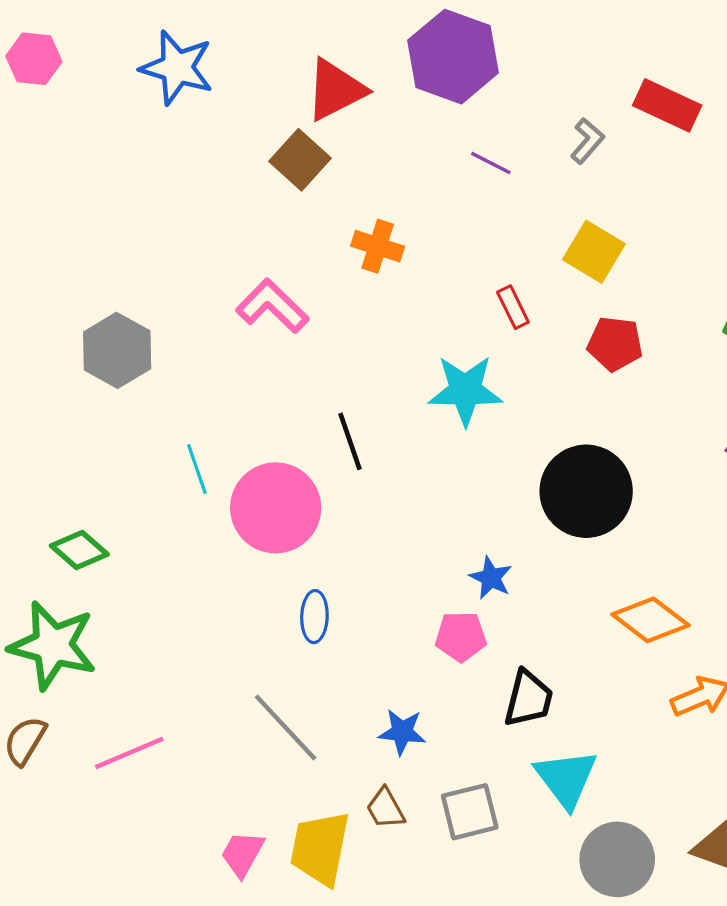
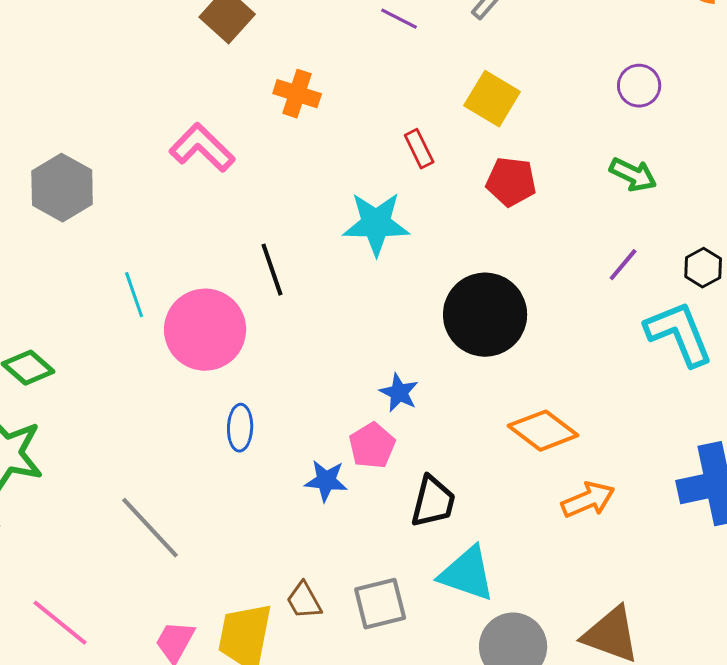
pink pentagon: (461, 637) -> (372, 446), turned -30
gray line: (286, 727) -> (150, 528), moved
blue star: (402, 732) -> (326, 481), moved
pink line: (129, 753) -> (60, 623), moved, turned 62
cyan triangle: (566, 778) -> (467, 574), turned -34

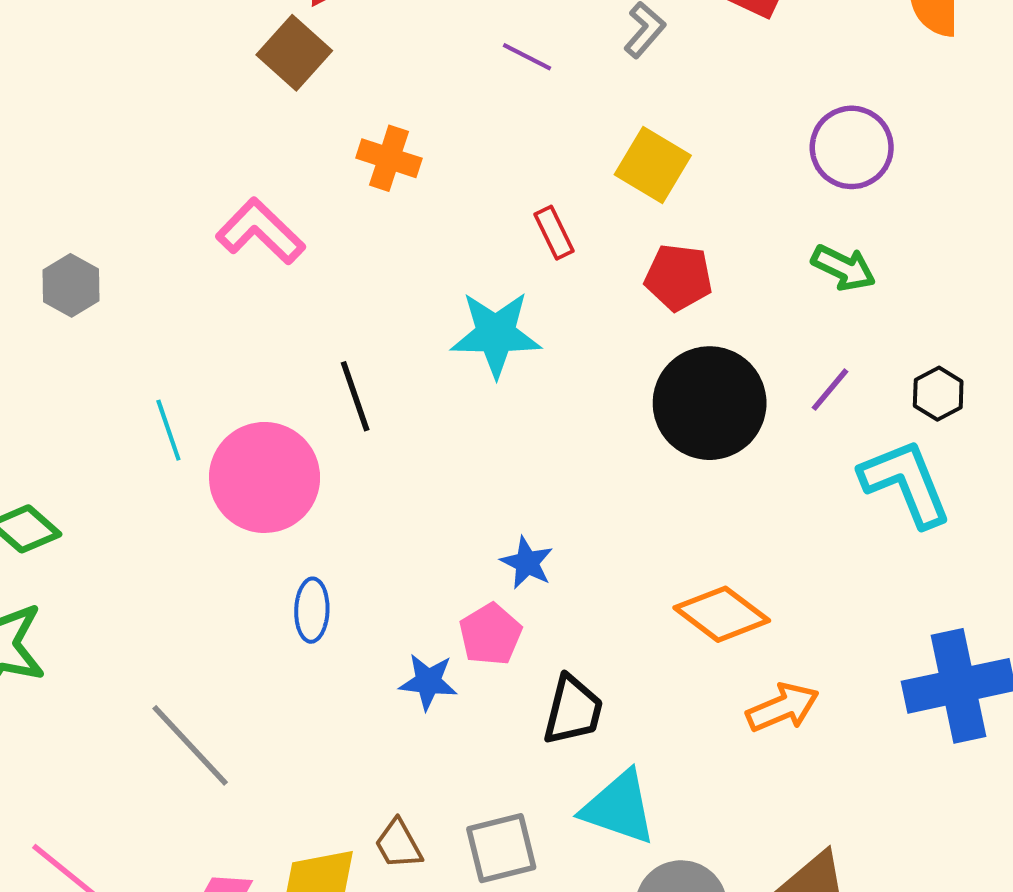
purple circle: (639, 86) -> (852, 147), size x1.4
gray hexagon: (62, 188) -> (71, 285), size x0.7
black circle: (485, 315) -> (710, 403), moved

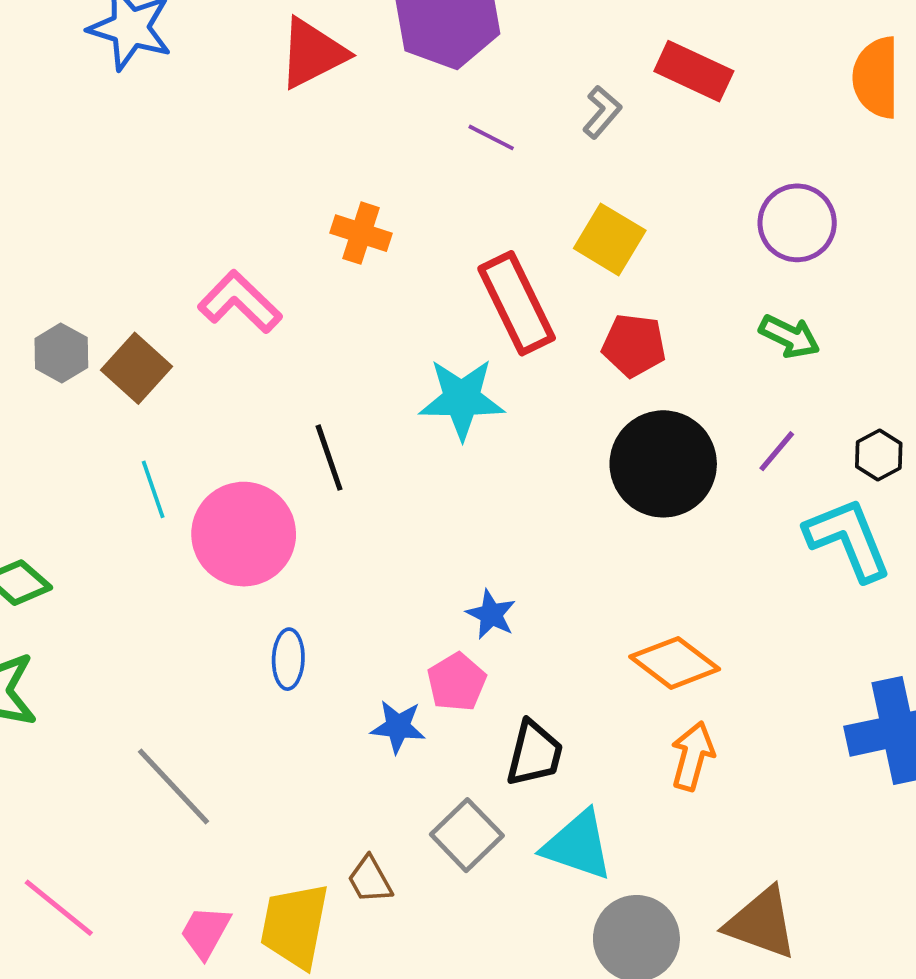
brown square: (294, 53) -> (137, 368), moved
red rectangle: (554, 233) -> (517, 303), size x2.0
orange arrow: (783, 707) -> (693, 756), moved, turned -52
gray square: (501, 848) -> (467, 835), moved, turned -30

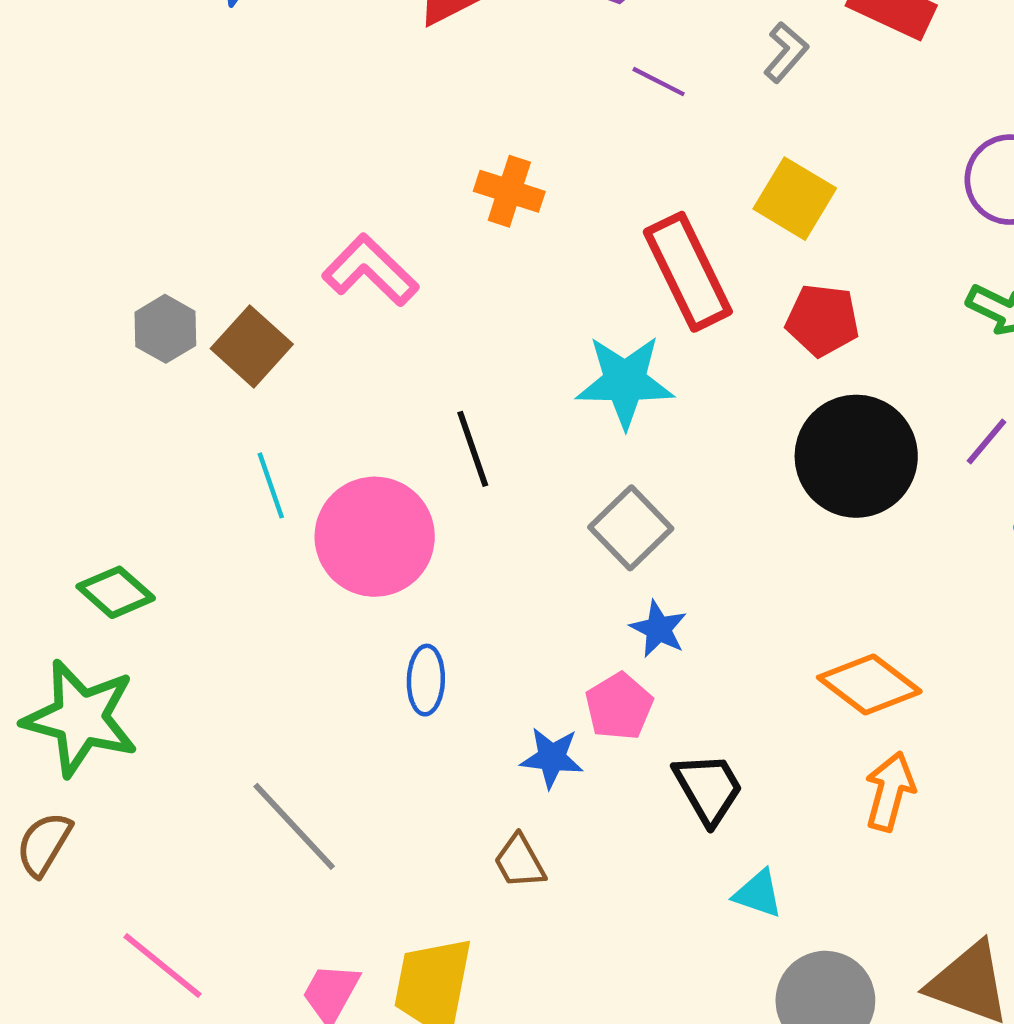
black trapezoid: (534, 753) -> (708, 788), turned -44
gray square: (467, 835) -> (631, 528), moved
cyan triangle: (578, 845) -> (758, 894), size x0.6
brown trapezoid: (370, 880) -> (520, 862), moved

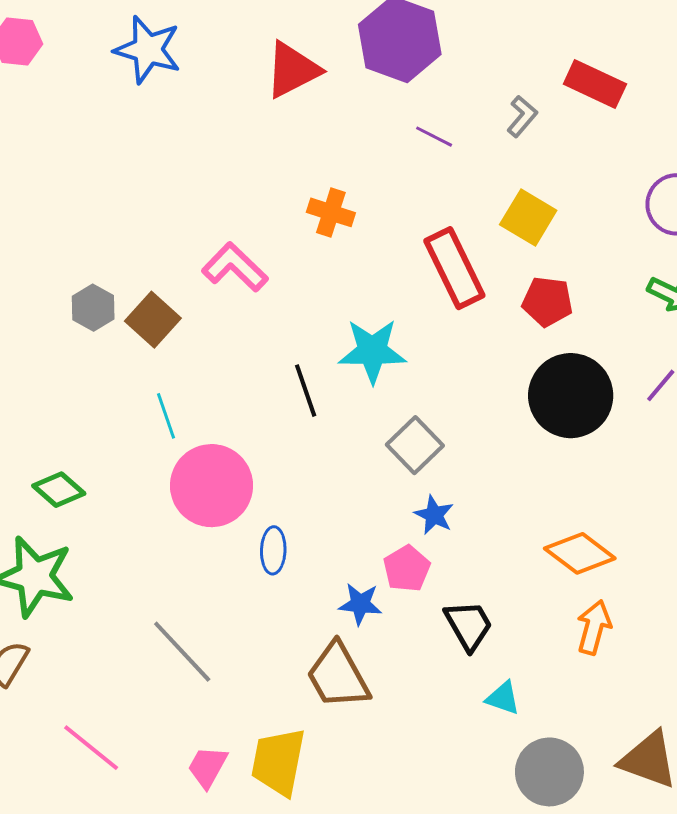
cyan star: (625, 382) -> (372, 351), moved
pink circle: (375, 537) -> (212, 486), moved
brown trapezoid: (520, 862) -> (338, 676), size x1.8

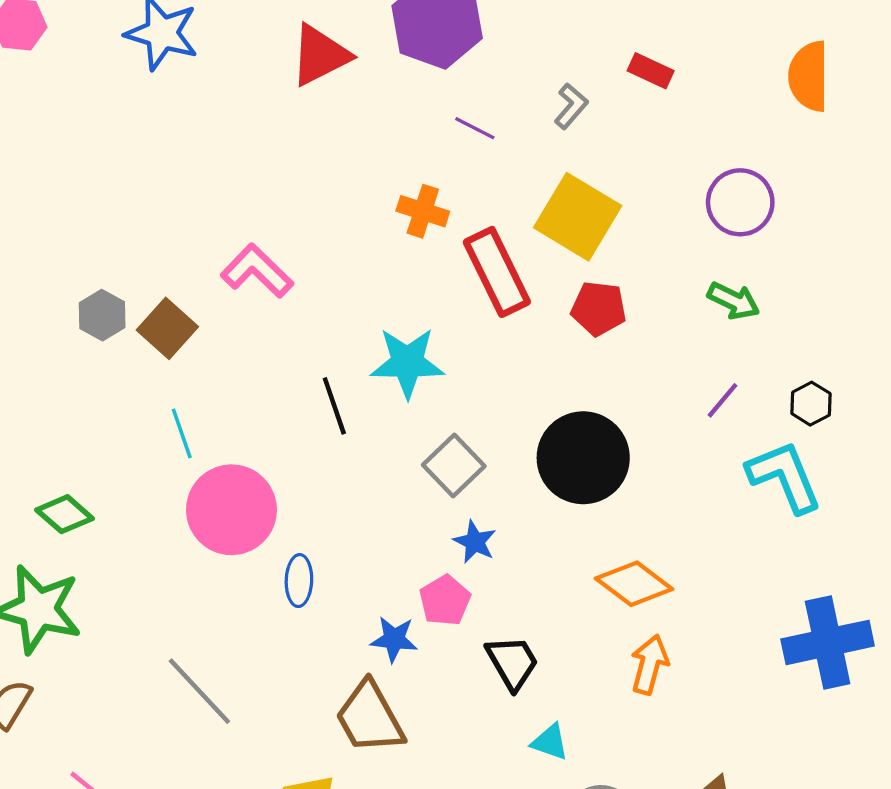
red rectangle: (595, 84) -> (651, 71), size x0.7
orange cross: (331, 212) -> (423, 211), moved
yellow square: (528, 218) -> (578, 217), size x1.4
black circle: (571, 396) -> (583, 458), moved

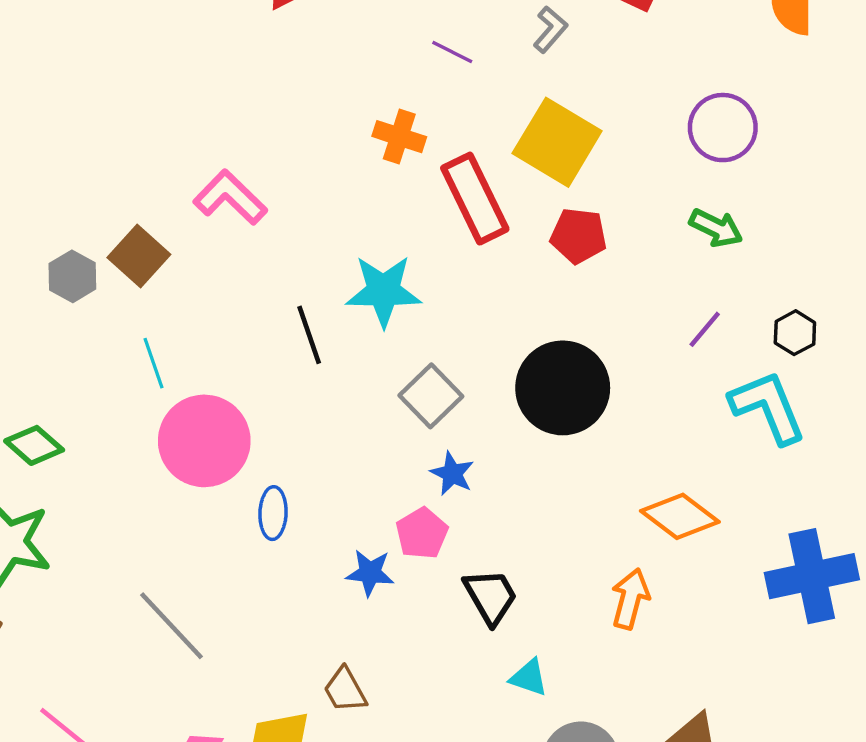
gray hexagon: (102, 315) -> (72, 276), moved
orange diamond: (634, 584) -> (680, 516), moved
brown trapezoid: (370, 718) -> (345, 690), moved, size x0.6

